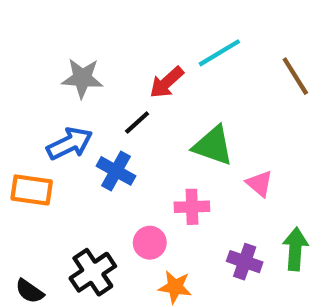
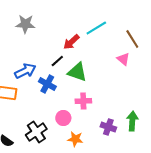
gray star: (82, 78) -> (25, 24), moved
green triangle: (213, 146) -> (77, 72), moved
pink triangle: (259, 184) -> (123, 59), moved

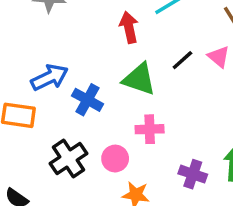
red arrow: (71, 42) -> (129, 27), turned 120
black line: (57, 61) -> (182, 60), moved
black cross: (36, 132) -> (68, 159), moved

